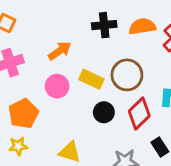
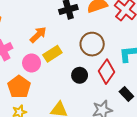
yellow rectangle: (91, 79) -> (52, 54), moved, turned -48
pink circle: (57, 86) -> (32, 63), moved

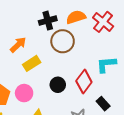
brown circle: (92, 44) -> (63, 41), moved
pink circle: (32, 63) -> (24, 93), moved

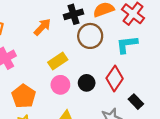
orange arrow: (18, 45) -> (42, 27), moved
cyan L-shape: (106, 64) -> (127, 45), moved
pink circle: (24, 93) -> (60, 85), moved

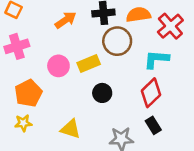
yellow rectangle: (58, 61) -> (89, 64), moved
red diamond: (115, 78) -> (151, 93), moved
pink circle: (60, 85) -> (58, 66), moved

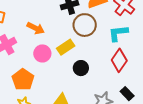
orange arrow: (66, 20) -> (36, 28), moved, turned 72
black rectangle: (153, 125) -> (127, 94), moved

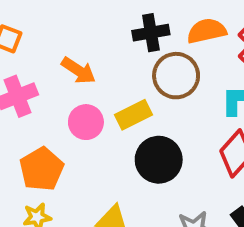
black circle: (81, 68) -> (159, 160), size x1.5

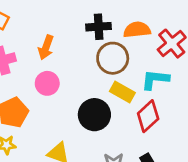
orange arrow: (78, 71) -> (46, 47), turned 70
yellow rectangle: (133, 115) -> (122, 92), moved, turned 50

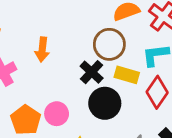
black cross: (99, 27) -> (92, 72), moved, turned -30
pink circle: (47, 83) -> (57, 114), moved

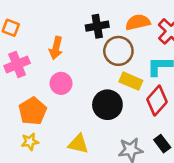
black cross: (92, 72) -> (97, 26), moved, turned 30
pink circle: (57, 114) -> (61, 83), moved

